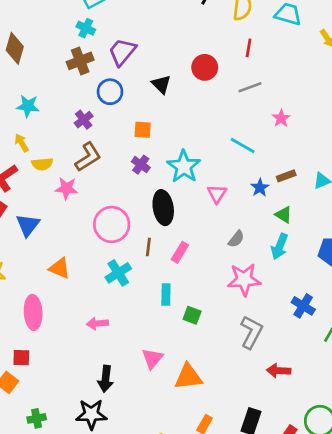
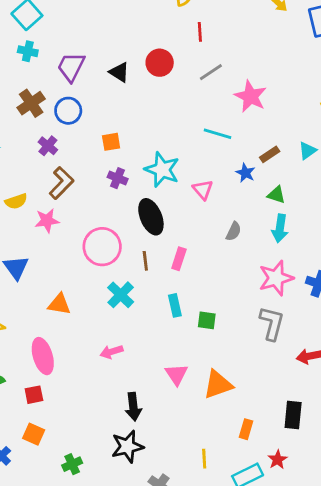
brown cross: (80, 61) -> (31, 103), moved
black triangle: (161, 84) -> (119, 72), moved
pink star: (281, 118) -> (250, 96), size x1.6
pink star: (244, 280) -> (276, 278), moved
red square: (21, 358) -> (34, 395), moved

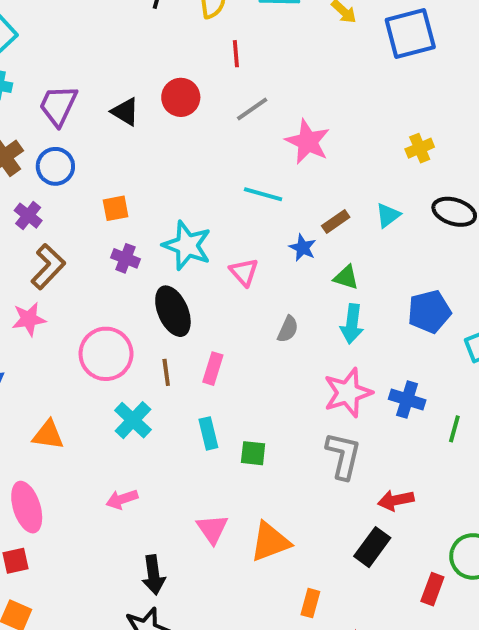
black rectangle: (293, 415) -> (372, 547), moved, turned 32

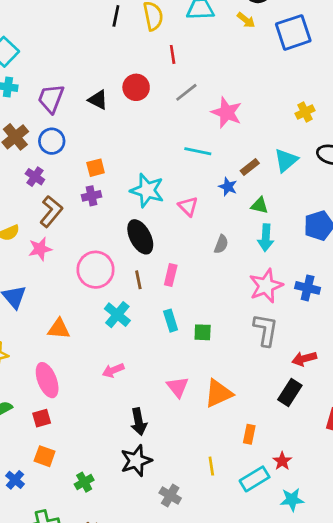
cyan triangle: (388, 215) -> (286, 160), size x1.4
purple cross: (126, 258) -> (92, 196), moved, turned -30

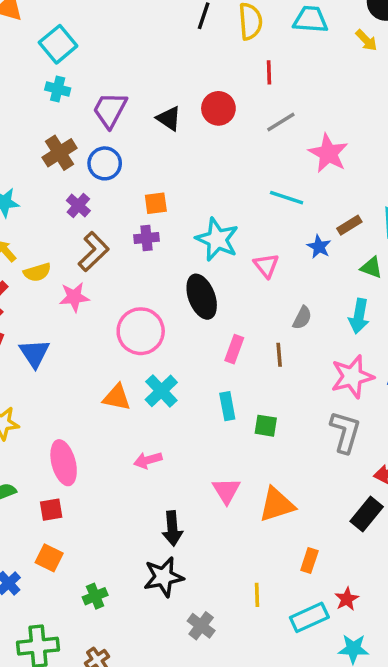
green triangle: (260, 205) -> (371, 268), moved
brown line: (138, 280) -> (279, 355), moved
orange triangle: (59, 329) -> (117, 397), moved

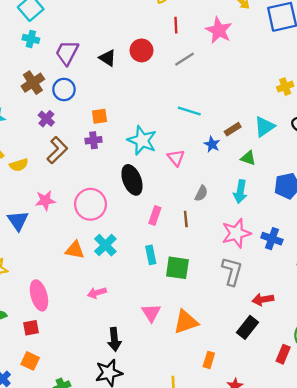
pink star: (328, 153) -> (219, 30), moved
pink star: (74, 297) -> (45, 200), moved
green square: (266, 426) -> (177, 268), size x1.5

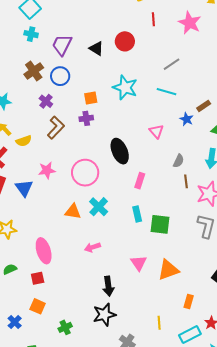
gray line: (185, 59) -> (172, 64), moved
cyan star: (142, 140) -> (125, 88), moved
brown line: (186, 219) -> (186, 181), moved

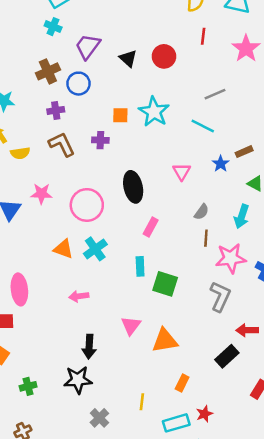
orange square: (91, 98) -> (120, 115), moved
purple cross: (46, 101) -> (56, 110), turned 32
brown L-shape: (56, 128) -> (62, 144), turned -80

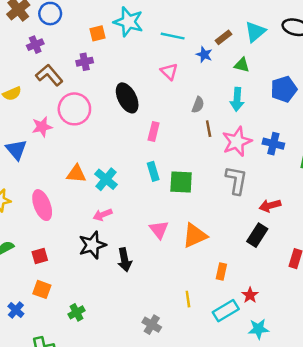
cyan line: (203, 126) -> (173, 36), moved
pink circle: (87, 205) -> (74, 109), moved
cyan cross: (95, 249) -> (106, 179), moved
pink ellipse: (19, 289) -> (42, 205), moved
black star: (78, 380) -> (92, 245), moved

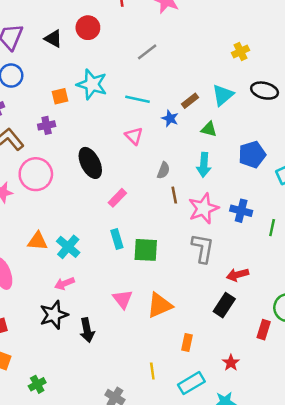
pink rectangle: (154, 132) -> (117, 198), turned 30
red star: (250, 295) -> (231, 363), moved

